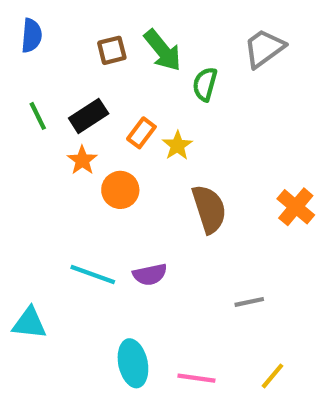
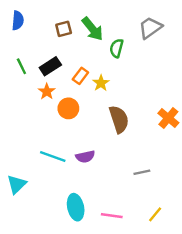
cyan triangle: (29, 323) -> (17, 184), turned -50

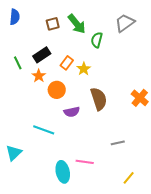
green line: (21, 66) -> (18, 63), moved
purple semicircle: (85, 157) -> (72, 112), moved
pink line: (112, 216) -> (85, 162), moved

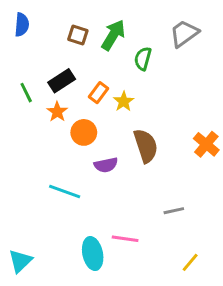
brown square: (53, 24) -> (78, 35), turned 32
green arrow: (77, 24) -> (113, 35), turned -110
cyan triangle: (14, 153) -> (20, 261), moved

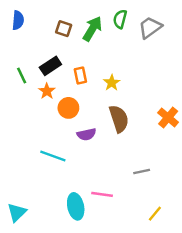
green semicircle: (143, 59) -> (120, 19), moved
orange rectangle: (99, 93) -> (80, 76), turned -49
yellow star: (124, 101) -> (112, 83), moved

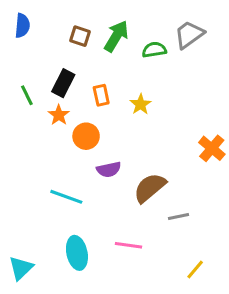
green semicircle: (120, 19) -> (154, 50), moved, turned 66
black rectangle: (50, 66) -> (63, 83), turned -30
brown semicircle: (119, 119) -> (150, 188), moved, turned -112
cyan ellipse: (76, 206) -> (77, 253), moved

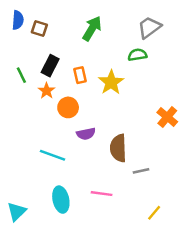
brown square: (80, 36) -> (39, 29), moved
green semicircle: (154, 50) -> (137, 55), moved
yellow star: (141, 104) -> (111, 82), size x1.5
brown semicircle: (150, 188) -> (118, 148), turned -52

